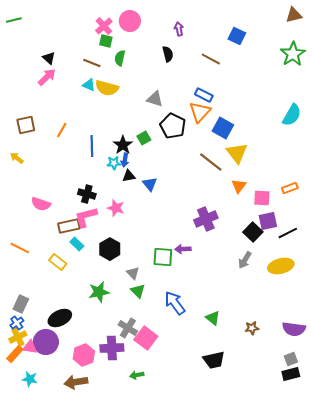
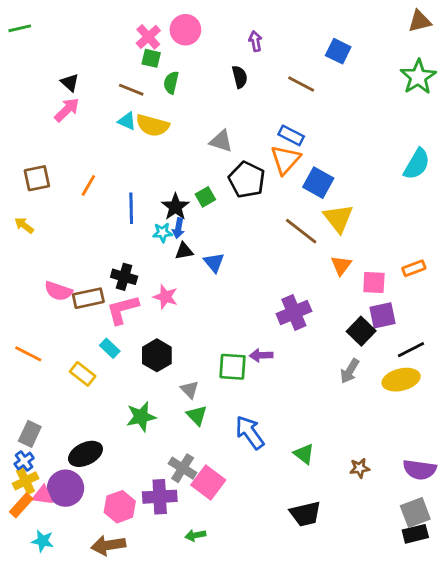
brown rectangle: (69, 226) -> (88, 298), moved
black line: (288, 233) -> (411, 350), moved
gray square: (291, 359) -> (415, 512), size x1.5

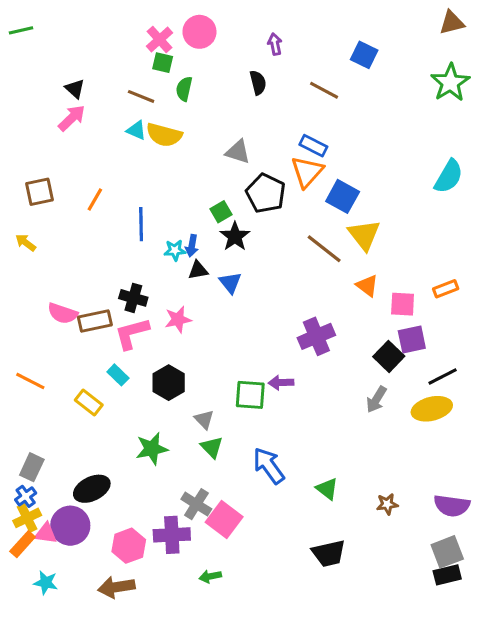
black star: (175, 207) -> (235, 236), moved
orange triangle: (341, 265) -> (367, 286), turned -30
pink star: (165, 297) -> (178, 319), turned -30

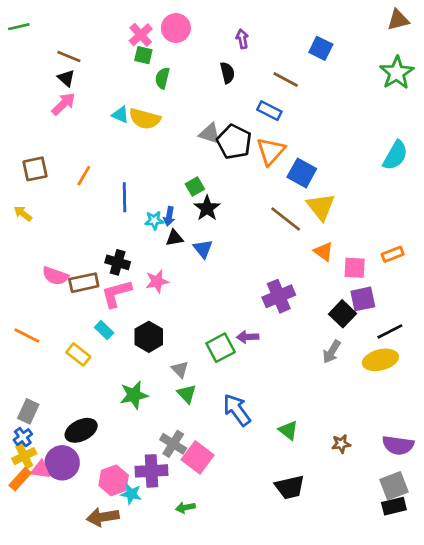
brown line: (141, 96) -> (69, 56), moved
blue rectangle: (313, 146) -> (269, 111), moved
black pentagon: (266, 193) -> (234, 142), moved
green square: (250, 395) -> (221, 348), turned -32
cyan star: (46, 583) -> (131, 494), moved

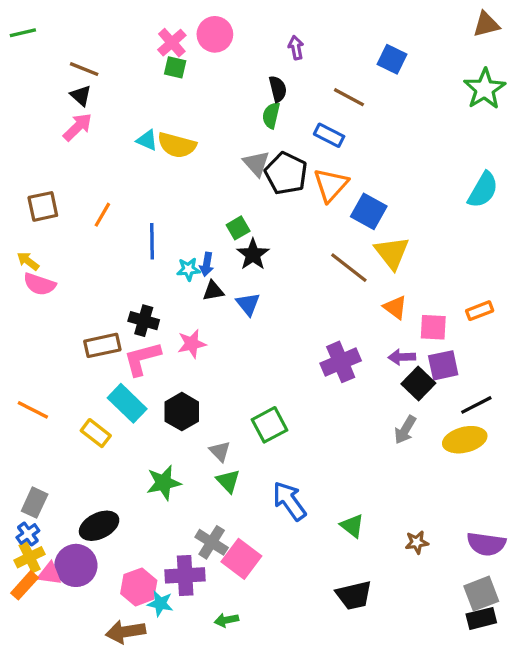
green semicircle: (162, 78) -> (271, 115), moved
gray triangle: (210, 134) -> (256, 163), turned 30
pink semicircle: (55, 276) -> (40, 284), moved
cyan rectangle: (104, 330) -> (127, 403), size x1.6
purple arrow: (248, 337) -> (402, 357), moved

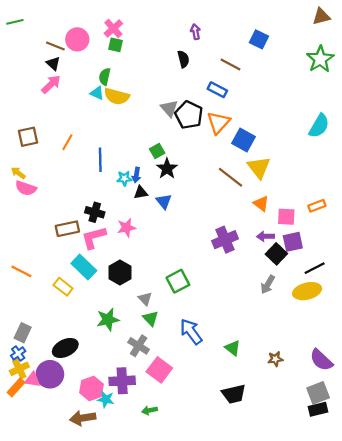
pink circle: (215, 34) -> (77, 39), moved
green semicircle: (271, 115) -> (105, 77), moved
gray cross: (212, 542) -> (139, 346), moved
purple semicircle: (486, 544) -> (321, 360), turned 35

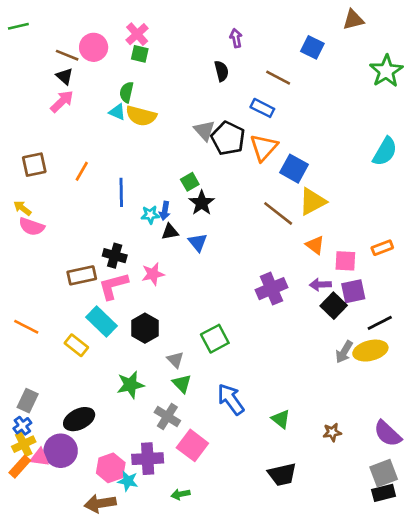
brown triangle: (321, 16) -> (353, 20), moved
yellow triangle: (259, 167) -> (312, 202), turned 40
gray arrow: (268, 285) -> (344, 352), moved

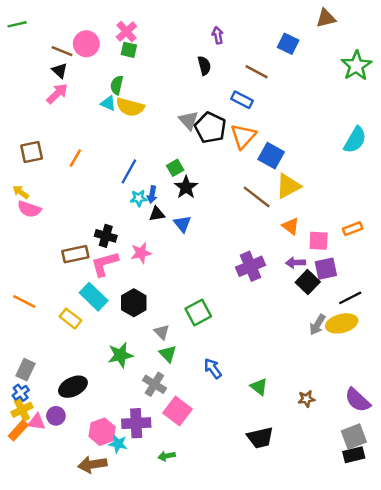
blue line: (121, 192) -> (129, 171), moved, turned 30
blue arrow: (231, 399) -> (213, 368), size x0.7
purple circle: (61, 451) -> (56, 416), size x0.6

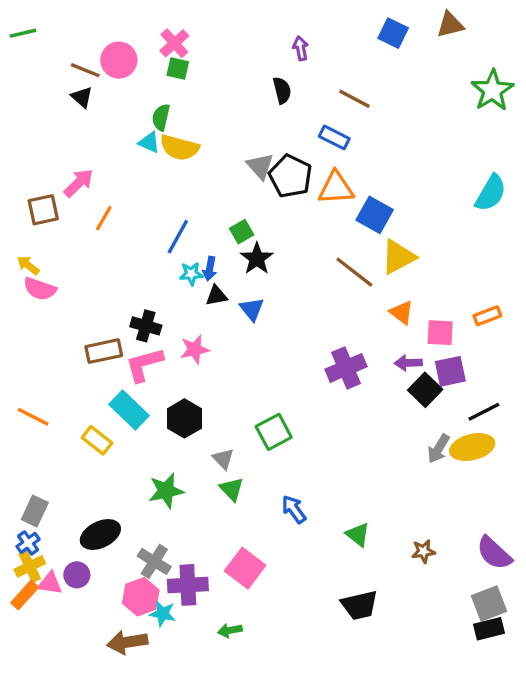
blue square: (288, 44) -> (393, 33), moved
pink arrow: (57, 94) -> (79, 183), moved
orange triangle: (243, 136) -> (336, 188), turned 44
gray cross: (154, 384) -> (154, 561), moved

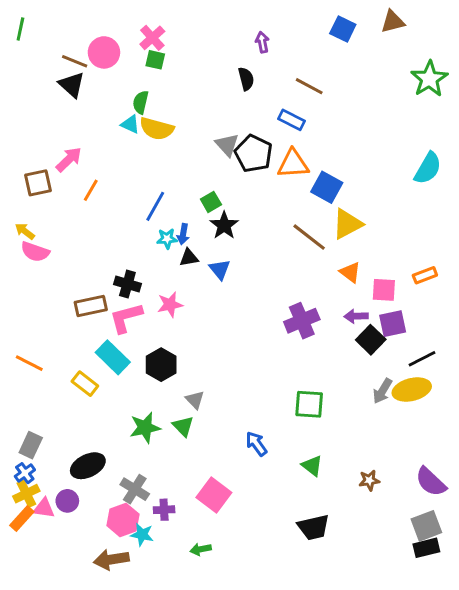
green line: (23, 33) -> (20, 29), turned -65
black triangle: (82, 97) -> (72, 85), size x1.4
green square: (274, 432) -> (309, 404), moved, turned 32
green triangle: (232, 489) -> (183, 426), moved
purple cross: (188, 585) -> (164, 510), size x0.6

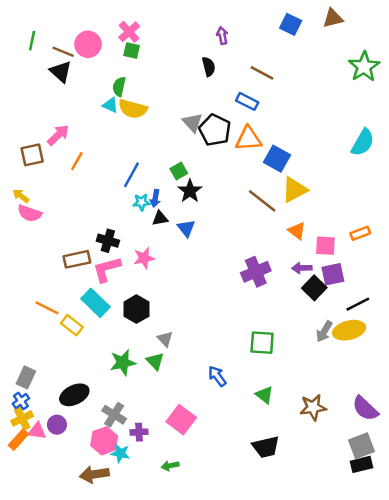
green line: (20, 29) -> (32, 41), moved
orange line: (29, 363) -> (47, 308), moved
brown star: (369, 480) -> (313, 407), size x1.5

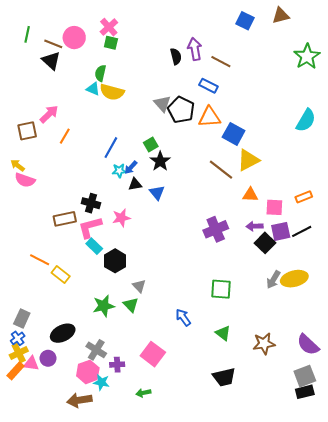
purple arrow: (222, 36) -> (195, 49), moved, size x1.5
blue arrow: (155, 198) -> (131, 167), turned 32
orange triangle: (297, 231) -> (250, 195), turned -35
cyan rectangle: (95, 303) -> (94, 246), moved, size x0.7
black line: (358, 304) -> (302, 231), moved

